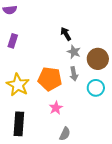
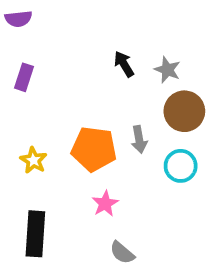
gray star: (74, 52) -> (167, 70), moved
yellow star: (18, 85) -> (33, 160), size x0.6
gray semicircle: (65, 134) -> (122, 253), turned 104

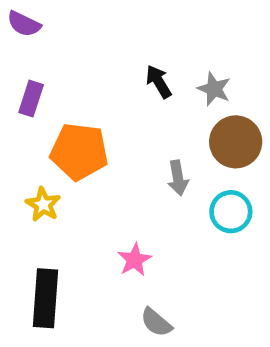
purple semicircle: (18, 19) -> (24, 24), turned 32
orange pentagon: (94, 149) -> (79, 152), moved

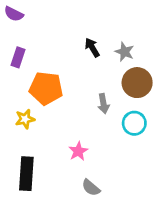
yellow star: (43, 204) -> (25, 119), turned 30

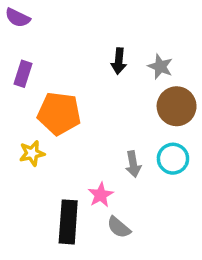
black arrow: (92, 48) -> (119, 61), turned -144
gray arrow: (103, 104) -> (133, 164), moved
black rectangle: (26, 174) -> (68, 222), moved
gray semicircle: (91, 188) -> (119, 227), moved

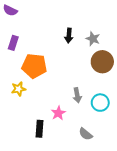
cyan circle: (173, 159) -> (100, 103), moved
black rectangle: (68, 222) -> (39, 129), size x0.7
gray semicircle: (119, 227) -> (86, 134), moved

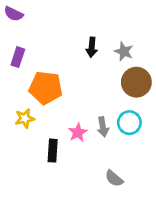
cyan circle: (100, 103) -> (129, 123), moved
pink star: (58, 113) -> (78, 132), moved
black rectangle: (39, 129) -> (53, 151), moved

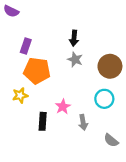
gray star: (124, 51) -> (75, 60), moved
purple rectangle: (18, 57) -> (26, 46), moved
gray arrow: (103, 127) -> (83, 122), moved
gray semicircle: (114, 178) -> (111, 140), moved

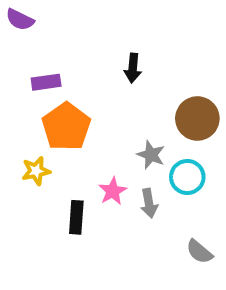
purple rectangle: (26, 46) -> (46, 82), turned 64
gray star: (75, 60) -> (151, 155), moved
orange pentagon: (37, 71) -> (66, 127), turned 30
gray arrow: (83, 122) -> (149, 203), moved

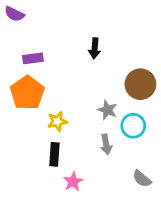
orange pentagon: (66, 127) -> (27, 93), moved
yellow star: (36, 171) -> (57, 121), moved
pink star: (113, 191) -> (73, 182), moved

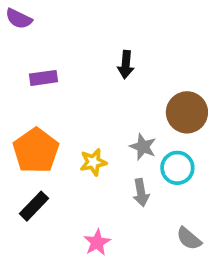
orange pentagon: (27, 93) -> (36, 151), moved
yellow star: (57, 121) -> (93, 162), moved
black rectangle: (54, 154) -> (34, 206), moved, turned 40

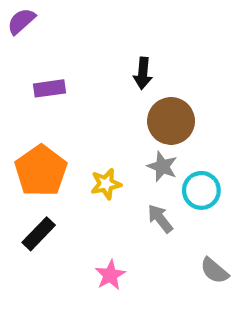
purple semicircle: (19, 19) -> (21, 21), turned 112
brown circle: (187, 112) -> (171, 121), moved
gray arrow: (141, 193) -> (160, 219), turned 152

